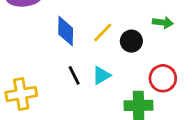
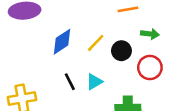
blue diamond: (66, 31) -> (62, 42), turned 56
red circle: (163, 78) -> (150, 68), moved

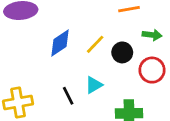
black line: (70, 82) -> (68, 96), moved

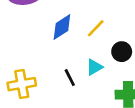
black circle: (122, 52) -> (122, 52), moved

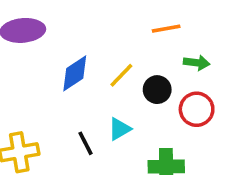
black circle: (122, 52) -> (157, 90), moved

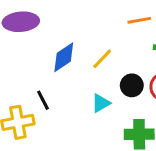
black circle: (157, 90) -> (132, 85), moved
black line: (86, 143) -> (43, 100), moved

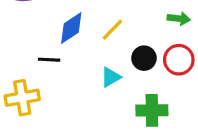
black line: (43, 100) -> (49, 60), moved, turned -60

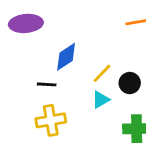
yellow line: (112, 30) -> (102, 73), moved
yellow cross: (22, 98) -> (51, 120), moved

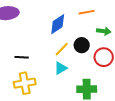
blue diamond: (66, 57) -> (58, 24), moved
black circle: (130, 83) -> (82, 45), moved

